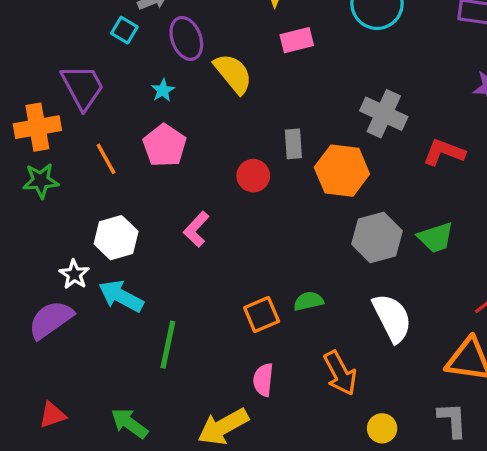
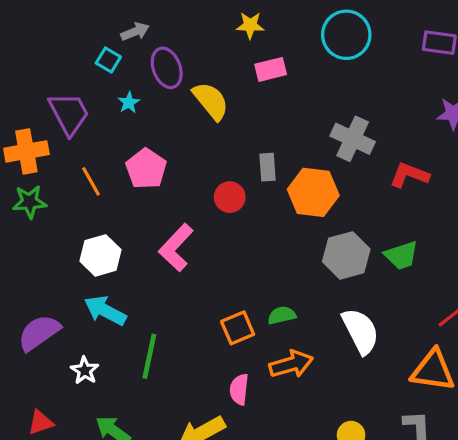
cyan star: (163, 90) -> (129, 103), moved
pink L-shape: (196, 229) -> (176, 248), size x1.4
white star: (74, 274) -> (85, 370), moved
orange arrow: (340, 373) -> (291, 364), moved, turned -78

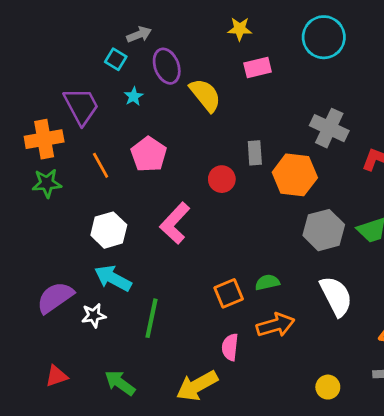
white star: (85, 370) -> (94, 315), moved, turned 30

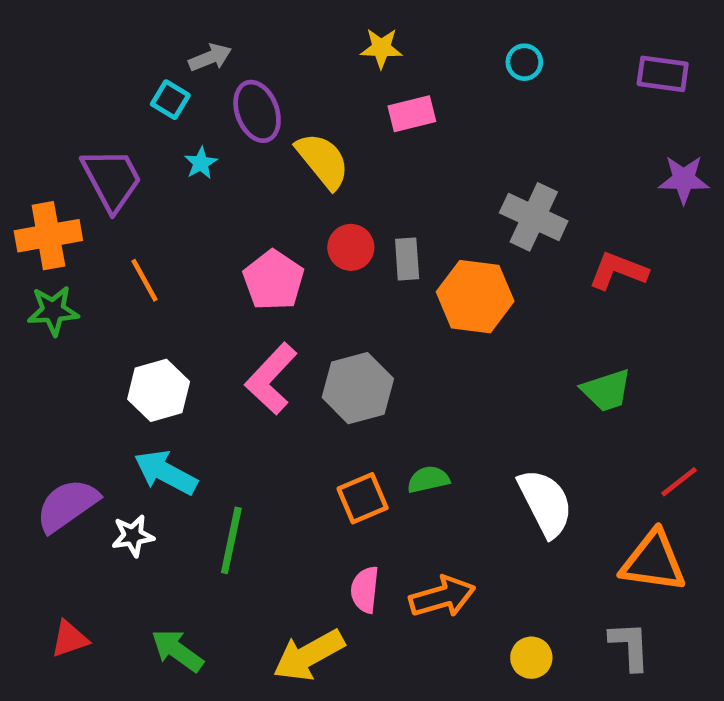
cyan circle: (324, 37) -> (524, 62), size x0.5
pink pentagon: (149, 154) -> (273, 280), moved
red circle: (222, 179) -> (351, 247), moved
gray hexagon: (324, 230) -> (358, 388), moved
orange arrow: (276, 325) -> (442, 597), moved

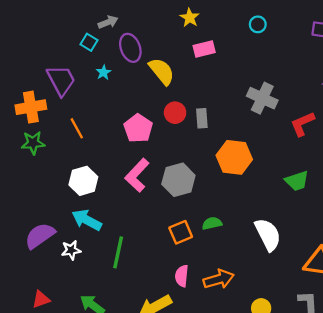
yellow star: (381, 48) -> (190, 18), turned 30
red L-shape: (618, 271) -> (302, 124), turned -44
orange hexagon: (475, 297) -> (234, 157), moved

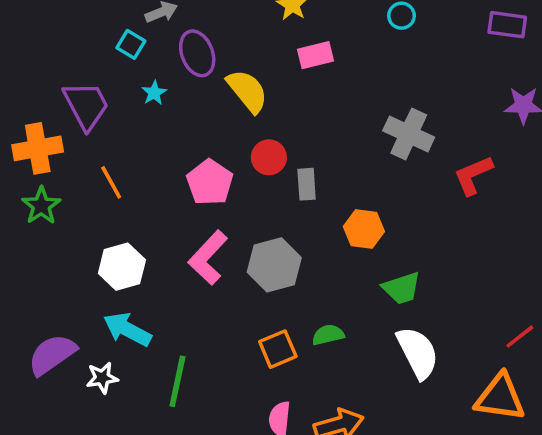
gray rectangle: (202, 118) -> (307, 184), moved
green star: (33, 143) -> (41, 206), turned -30
orange hexagon: (234, 157) -> (364, 229), size x0.7
green trapezoid: (297, 181) -> (402, 288), moved

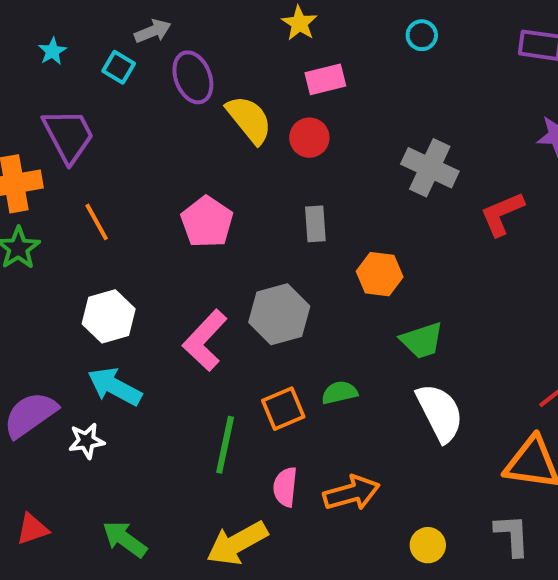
cyan star: (154, 93) -> (52, 51), moved
red circle: (269, 157) -> (309, 138), moved
pink L-shape: (208, 258) -> (205, 340), moved
green line: (177, 381) -> (225, 445), moved

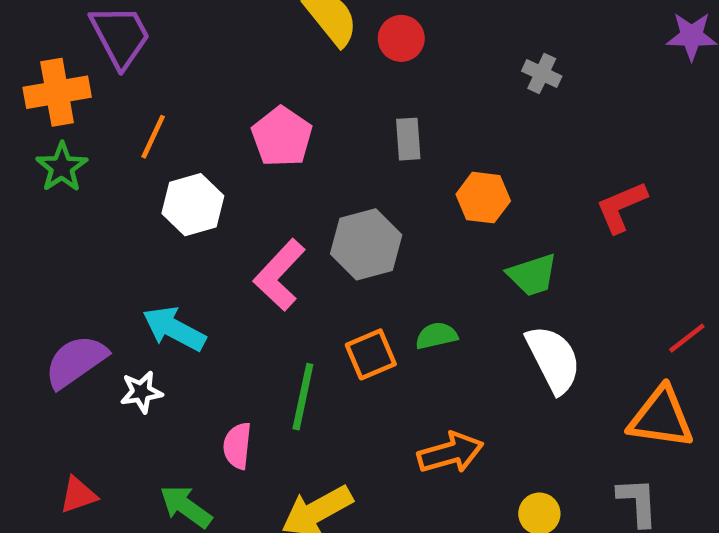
gray cross: (430, 168) -> (542, 74), size x0.6
red L-shape: (502, 214) -> (621, 207), moved
orange line: (97, 222) -> (153, 137), turned 54
white hexagon: (109, 316) -> (193, 205), moved
pink semicircle: (285, 487) -> (237, 446), moved

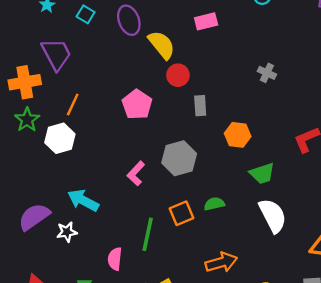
red circle: (401, 38) -> (178, 75), moved
white hexagon: (193, 205) -> (60, 138), moved
pink L-shape: (280, 275) -> (136, 173), size x0.7

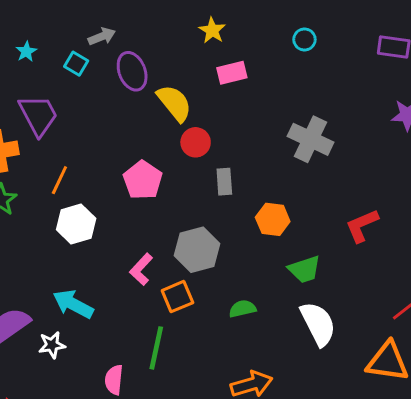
gray cross: (267, 73) -> (311, 139), size x1.8
white hexagon: (60, 138) -> (76, 224), moved
orange square: (181, 213) -> (177, 297), moved

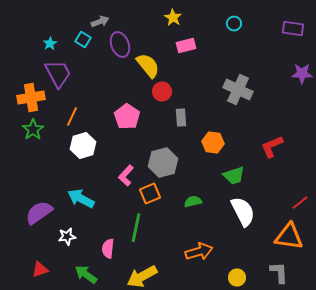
cyan star: (26, 52) -> (50, 44), moved
white star: (52, 345) -> (67, 237), moved

